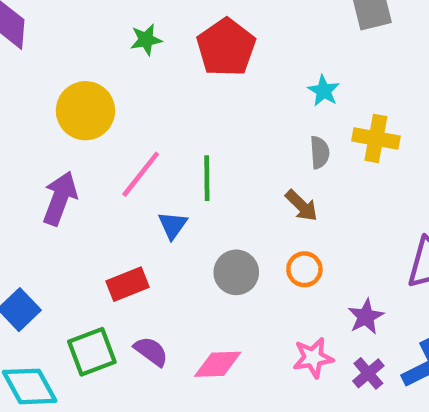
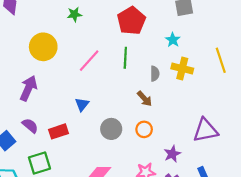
red pentagon: (226, 47) -> (131, 21), moved
cyan star: (324, 91) -> (173, 40), moved
pink line: (141, 174) -> (89, 61), moved
green line: (207, 178) -> (125, 58), moved
purple semicircle: (151, 351) -> (30, 126), moved

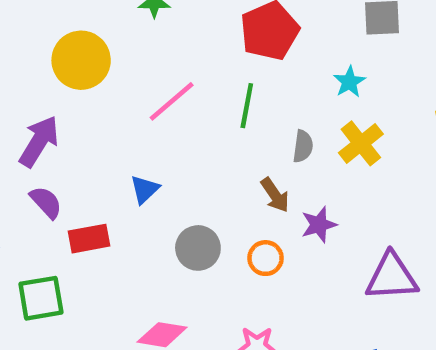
yellow cross: (182, 69) -> (361, 143), turned 30
purple semicircle: (30, 126) -> (46, 202), moved
purple star: (172, 154) -> (319, 225), moved

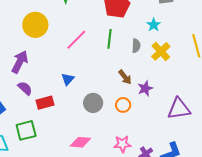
gray semicircle: (303, 146) -> (136, 46), moved

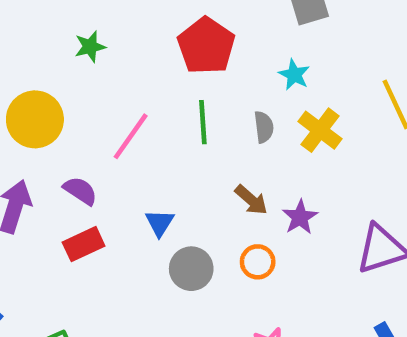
blue triangle: (68, 79) -> (160, 223), moved
purple semicircle: (25, 88) -> (80, 191), moved
red rectangle: (45, 103) -> (84, 244), moved

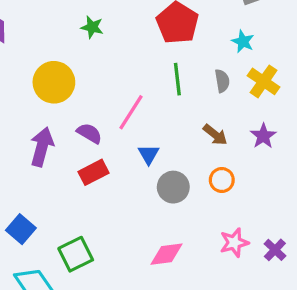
green star: (90, 47) -> (92, 27), turned 30
pink line: (131, 136) -> (131, 112), moved
purple star: (300, 217) -> (263, 136), moved

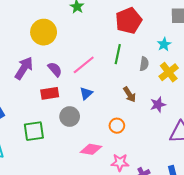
orange circle: (222, 180) -> (117, 126), moved
gray circle: (173, 187) -> (70, 117), moved
green square: (76, 254) -> (34, 131), moved
pink diamond: (167, 254) -> (91, 149), moved

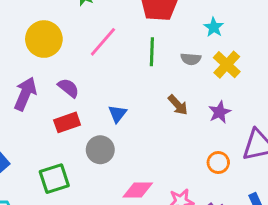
gray semicircle: (144, 64) -> (191, 59), turned 96
pink line: (84, 65) -> (103, 42), moved
orange circle: (117, 126) -> (218, 163), moved

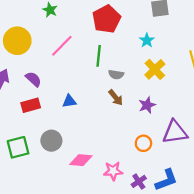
gray semicircle: (191, 59) -> (116, 75), moved
blue triangle: (117, 114) -> (69, 101), turned 40
gray circle: (100, 150) -> (51, 141), moved

